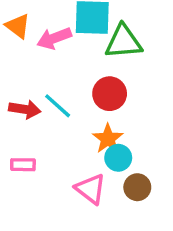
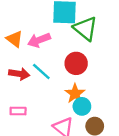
orange triangle: (18, 26) -> (15, 39), moved
pink arrow: (54, 38) -> (39, 40), moved
green triangle: (123, 42) -> (85, 29), turned 44

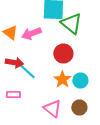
cyan line: (41, 72) -> (27, 72), moved
cyan circle: (82, 106) -> (80, 80), moved

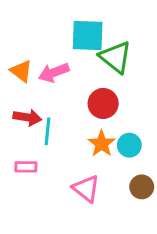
cyan line: (27, 72) -> (48, 131), turned 54
brown circle: (79, 108) -> (142, 187), moved

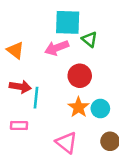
green triangle: (115, 57) -> (89, 39), size x0.6
pink arrow: (54, 73) -> (57, 48), moved

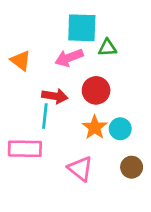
green triangle: (89, 39) -> (107, 48), turned -42
red arrow: (20, 87) -> (55, 96), moved
pink rectangle: (19, 126) -> (25, 149), size x1.6

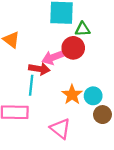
pink arrow: (69, 58) -> (53, 57), moved
red circle: (96, 90) -> (73, 48), moved
brown circle: (132, 167) -> (102, 115), moved

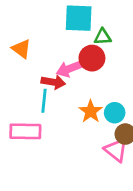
pink triangle: (60, 129) -> (116, 150), moved

